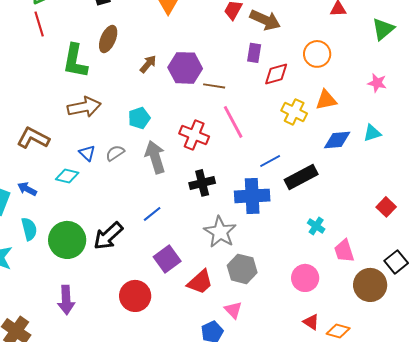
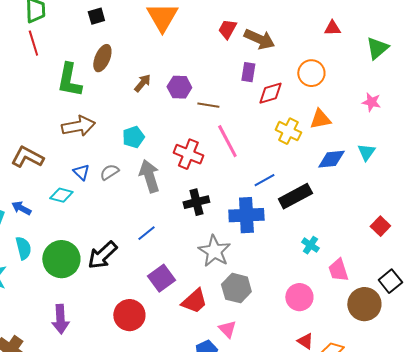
purple hexagon: (185, 68) -> (179, 87), size x0.7
cyan triangle: (372, 133) -> (366, 152), turned -36

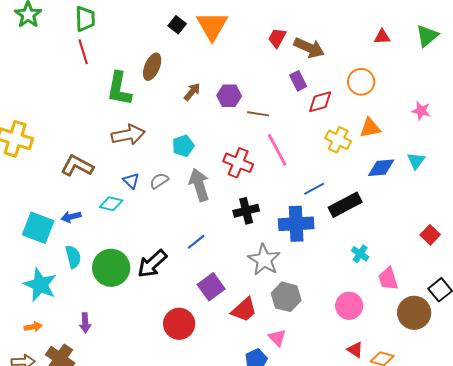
black square: (96, 16) -> (177, 25), moved, turned -36
green triangle: (377, 48) -> (427, 36), moved
purple rectangle: (248, 72) -> (298, 81), turned -36
blue arrow: (21, 208) -> (71, 217), turned -42
purple arrow: (60, 319) -> (85, 323), moved, size x0.7

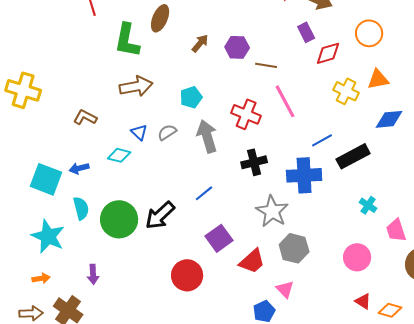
brown L-shape: (77, 166) -> (85, 117), size x0.7

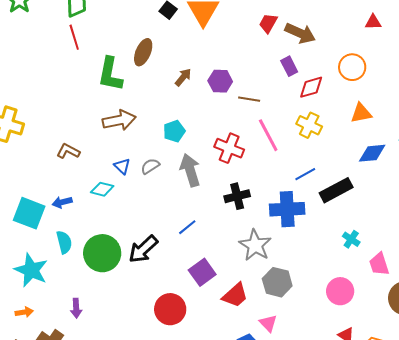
yellow cross: (346, 91) -> (309, 125), moved

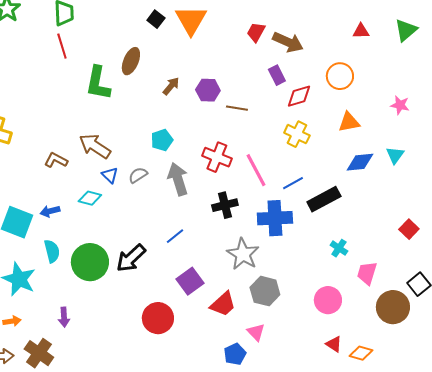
brown arrow: (119, 120) -> (95, 146), moved, turned -136
pink line: (268, 135) -> (256, 170), moved
pink trapezoid: (379, 264) -> (367, 273), turned 35

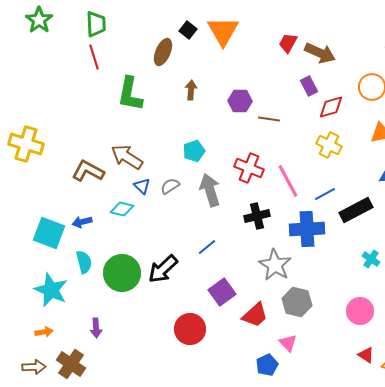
brown ellipse: (131, 61) -> (163, 52), moved
brown arrow: (171, 86) -> (191, 90), moved, turned -36
brown L-shape: (56, 160) -> (88, 171), size x1.4

